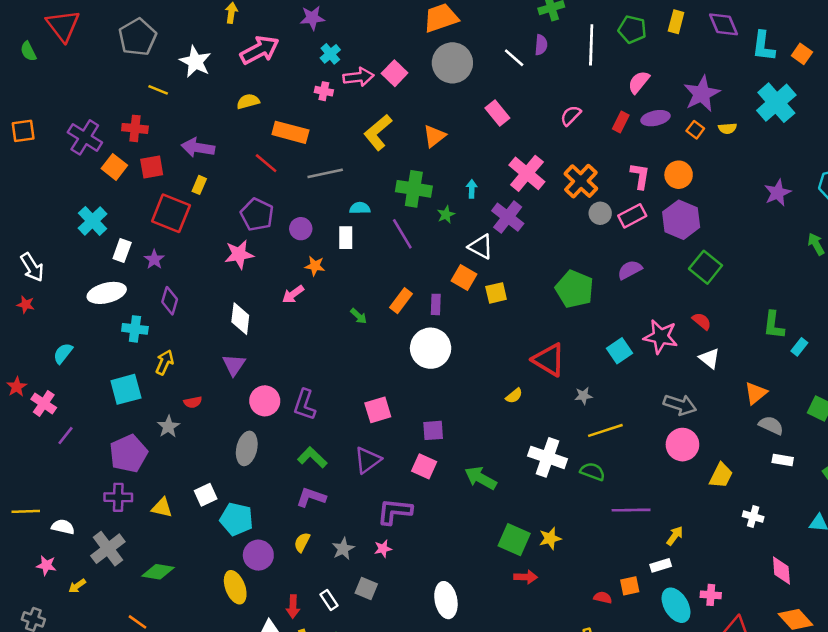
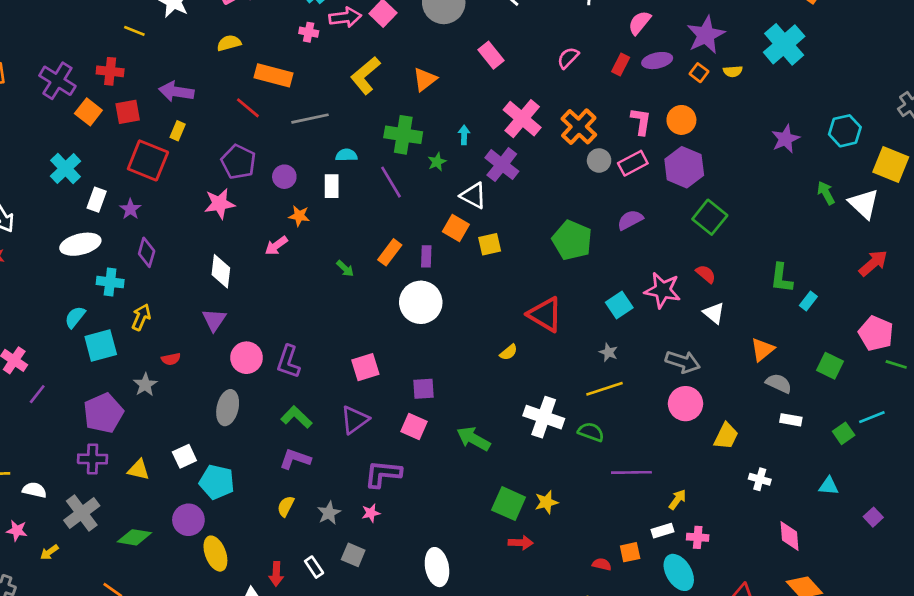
cyan semicircle: (63, 353) -> (75, 317), moved
gray star: (583, 396) -> (609, 352), moved, turned 30
purple circle: (258, 555) -> (188, 520), moved
pink cross: (711, 595) -> (698, 537), moved

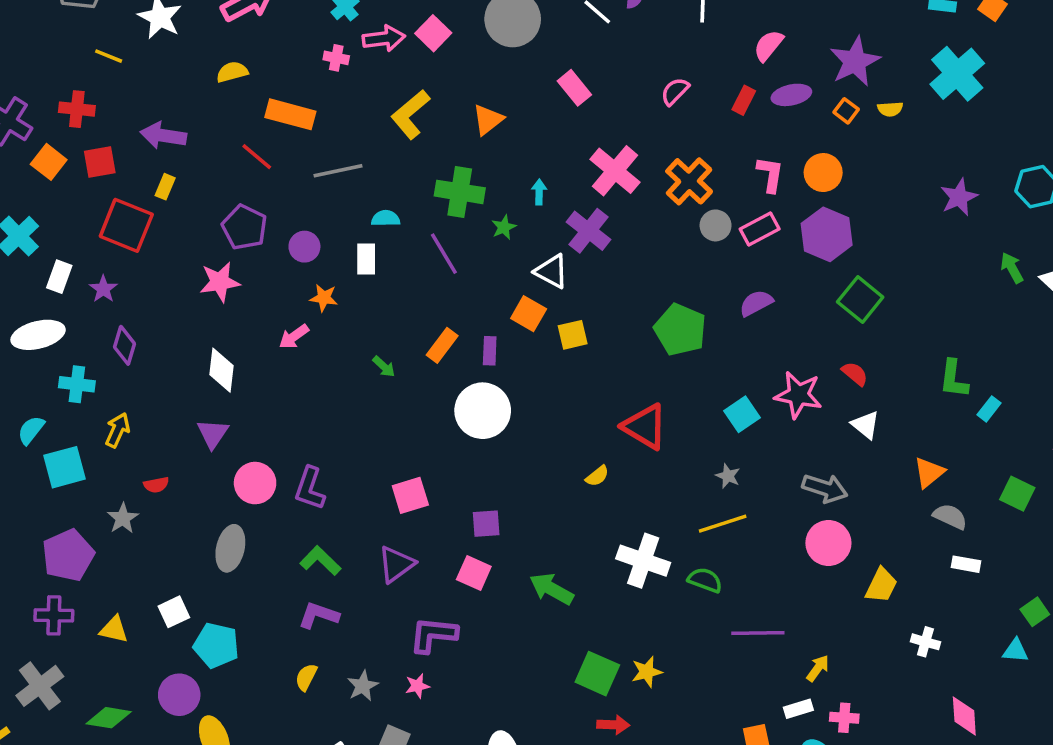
green square: (844, 433) -> (1035, 612), moved

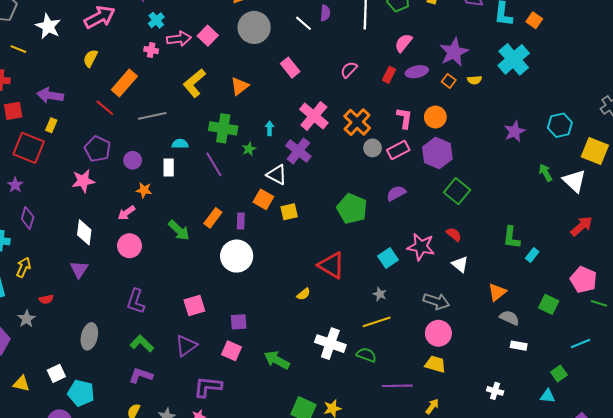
yellow semicircle: (232, 72) -> (90, 58), turned -48
orange rectangle: (290, 114) -> (124, 83), turned -64
green arrow: (384, 367) -> (179, 230), size x1.6
pink circle: (255, 483) -> (130, 246), moved
yellow trapezoid: (881, 585) -> (435, 364), moved, turned -100

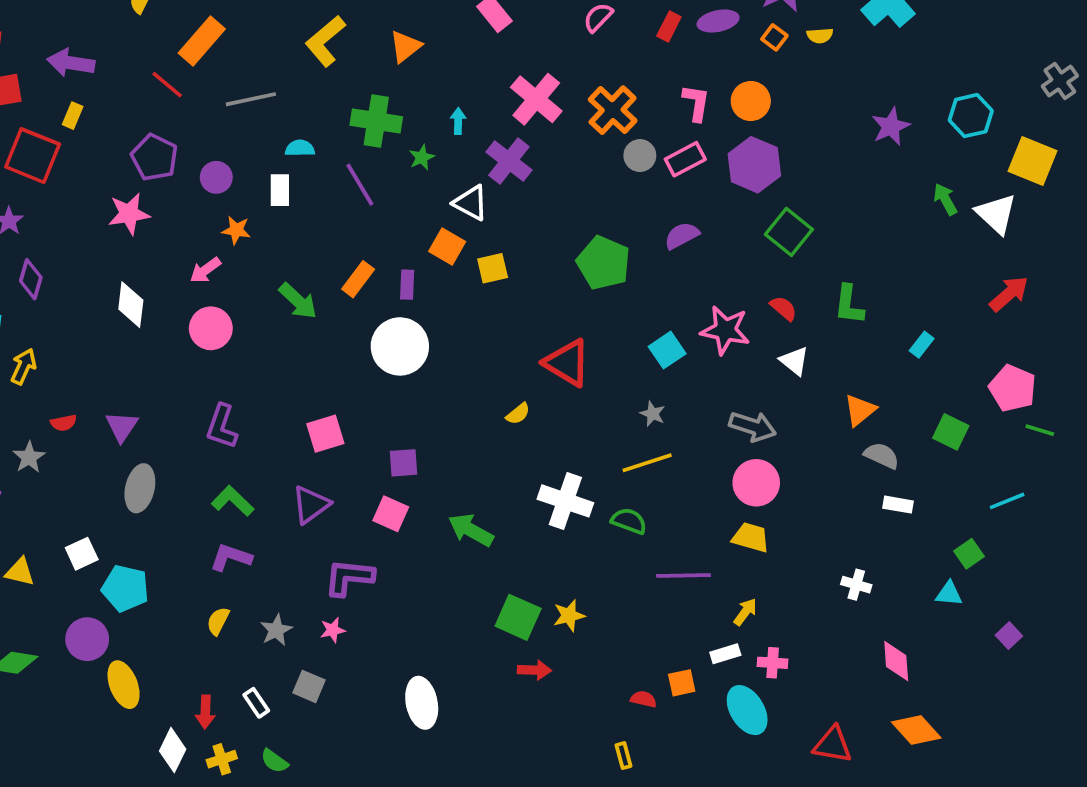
green L-shape: (512, 237) -> (849, 305), moved
purple triangle: (79, 269) -> (122, 426), moved

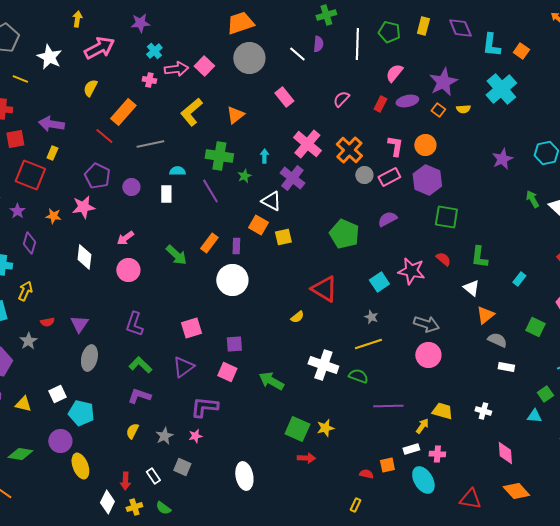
orange star: (236, 230) -> (53, 216), moved
green square: (789, 232) -> (446, 217), turned -30
white triangle: (794, 361) -> (471, 288), moved
yellow trapezoid: (751, 537) -> (442, 411), moved
yellow rectangle: (623, 756) -> (355, 505), turned 40

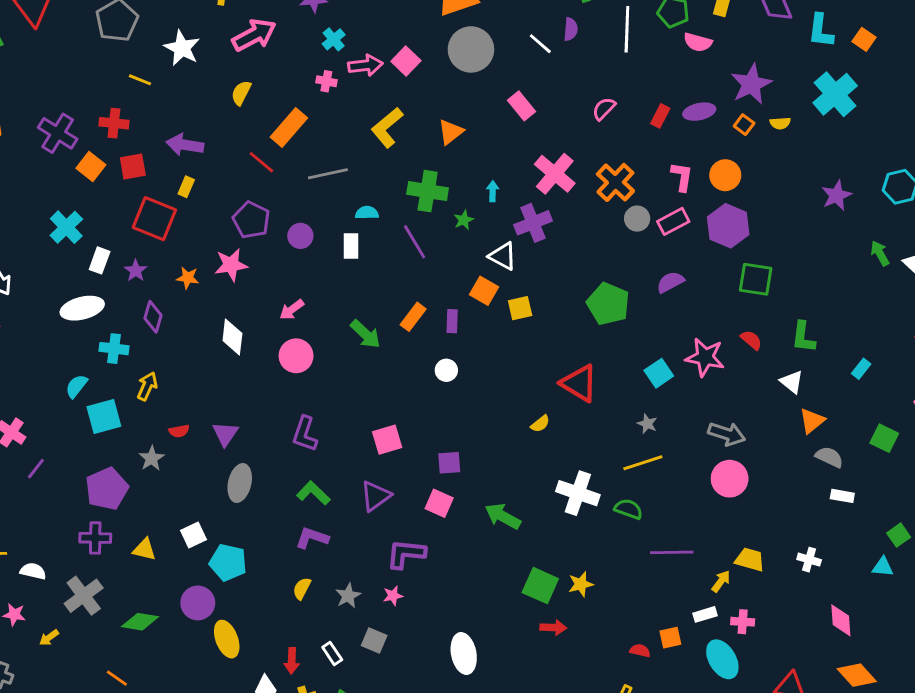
pink semicircle: (394, 73) -> (698, 42), moved, turned -114
purple cross: (292, 178) -> (533, 223), turned 30
white circle: (232, 280) -> (446, 370), size x0.5

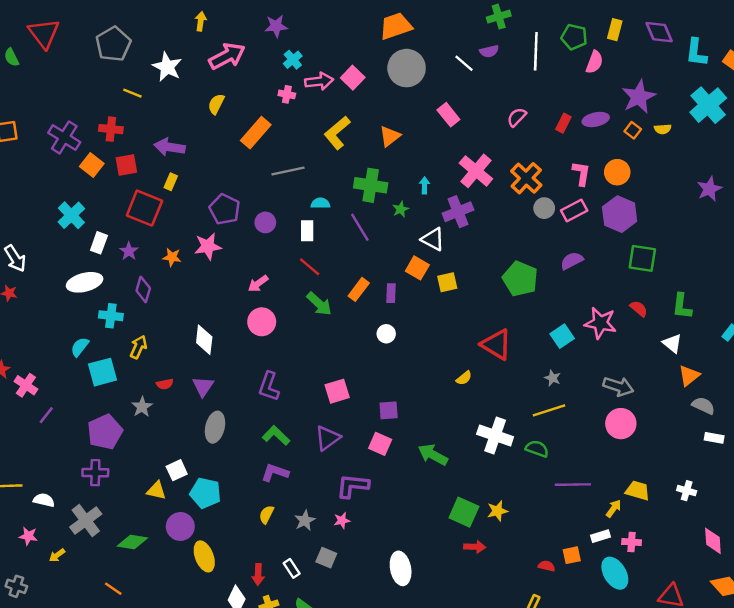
purple semicircle: (571, 29) -> (489, 51), turned 72
pink semicircle: (698, 42) -> (594, 62), turned -85
red line: (261, 162) -> (310, 267), moved
white diamond: (232, 337) -> (204, 340), moved
yellow triangle: (144, 549) -> (156, 491), moved

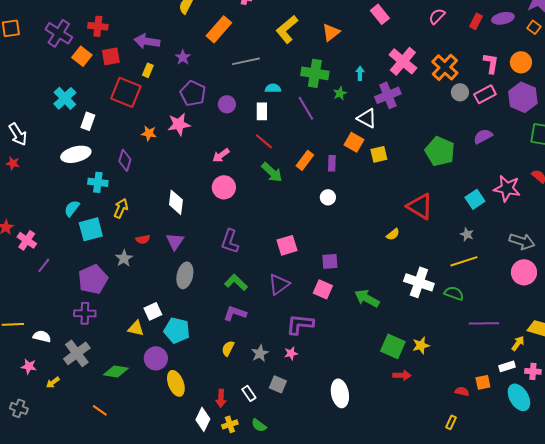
purple star: (129, 251) -> (183, 57), moved

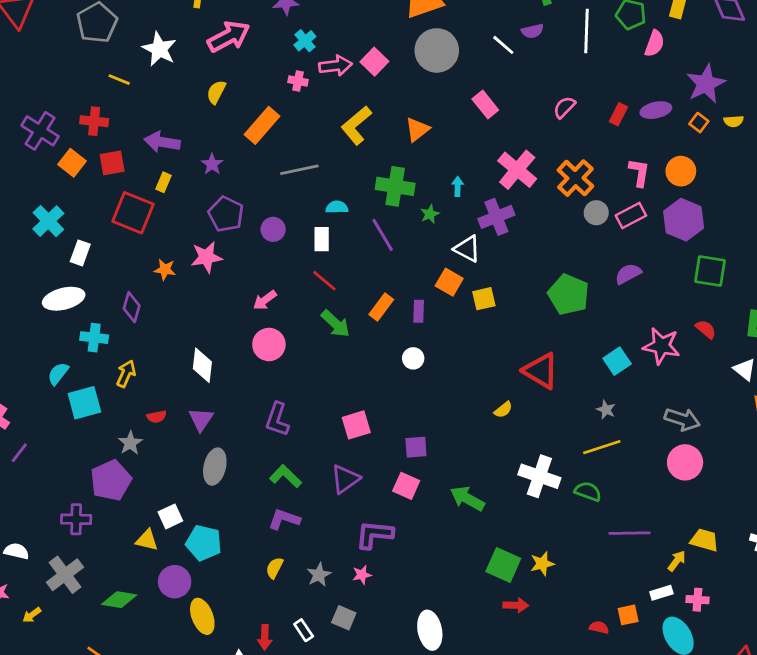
purple pentagon: (93, 279) -> (111, 480), moved

